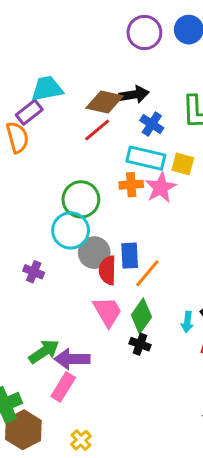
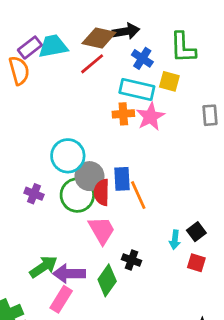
cyan trapezoid: (47, 89) -> (53, 46), moved
yellow square: (183, 164) -> (169, 81), moved
green circle: (81, 199) -> (77, 195), moved
orange line: (147, 273) -> (138, 195), turned -64
green diamond: (141, 316) -> (107, 280), moved

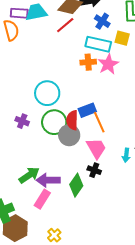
purple rectangle: (30, 48) -> (19, 13), turned 42
gray circle: (89, 176) -> (69, 135), moved
blue rectangle: (122, 179) -> (87, 110), turned 72
pink trapezoid: (102, 230) -> (96, 148), moved

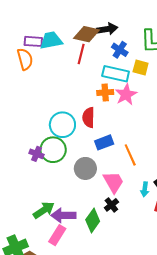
red line: (65, 25) -> (81, 54), turned -36
red semicircle: (72, 120) -> (89, 117), moved
green circle: (54, 122) -> (53, 150), moved
orange line: (99, 122) -> (130, 155), moved
black cross: (94, 170) -> (111, 205), turned 32

